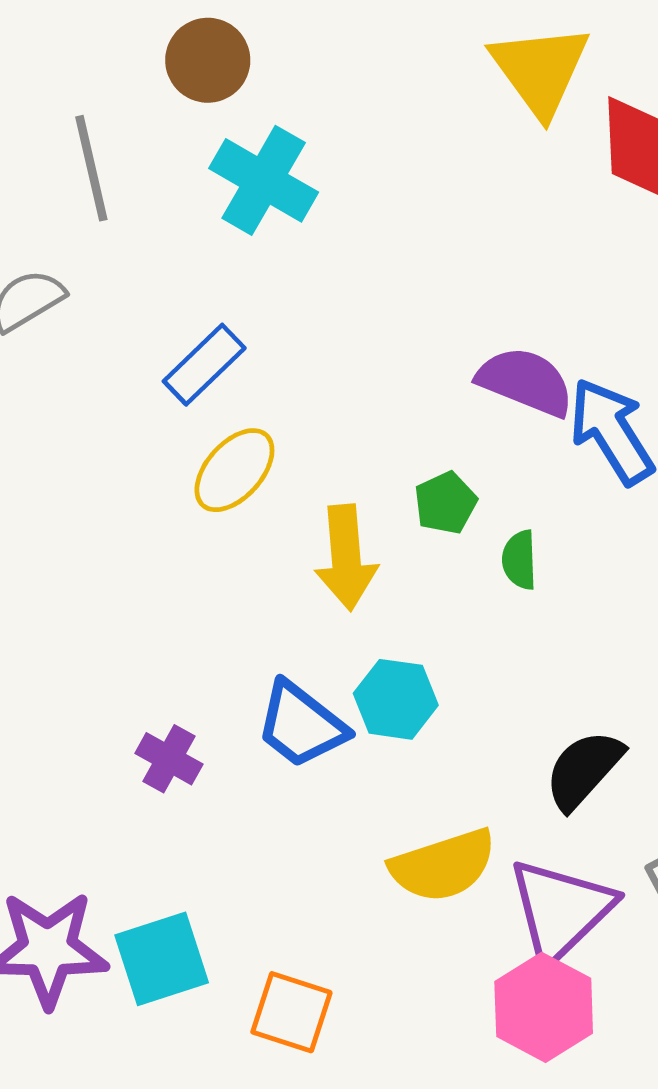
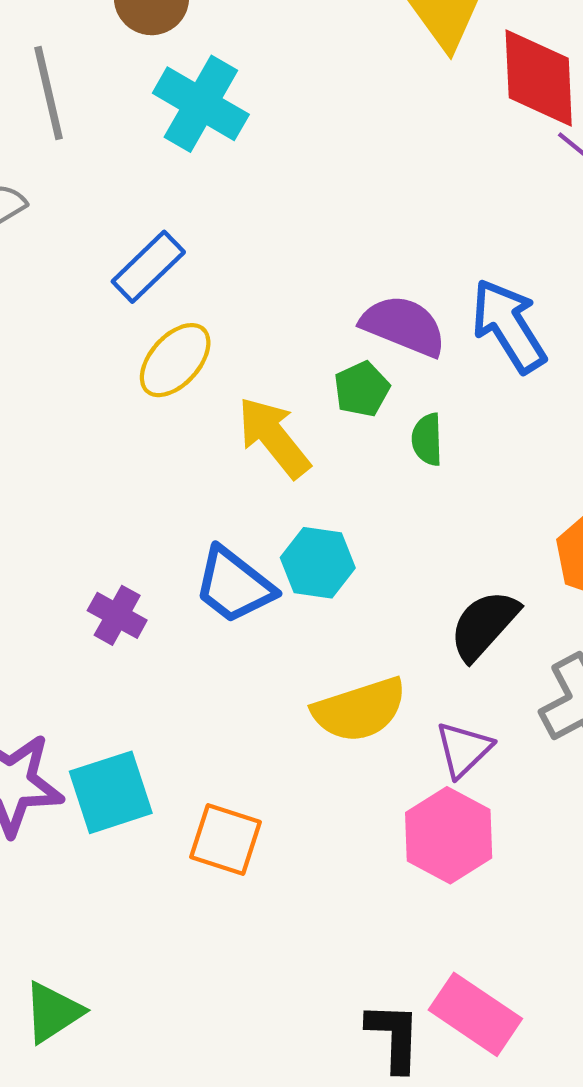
purple semicircle: (526, 382) -> (404, 326), moved
yellow arrow: (346, 557) -> (274, 437), turned 146
purple triangle: (561, 910) -> (464, 749), size x0.6

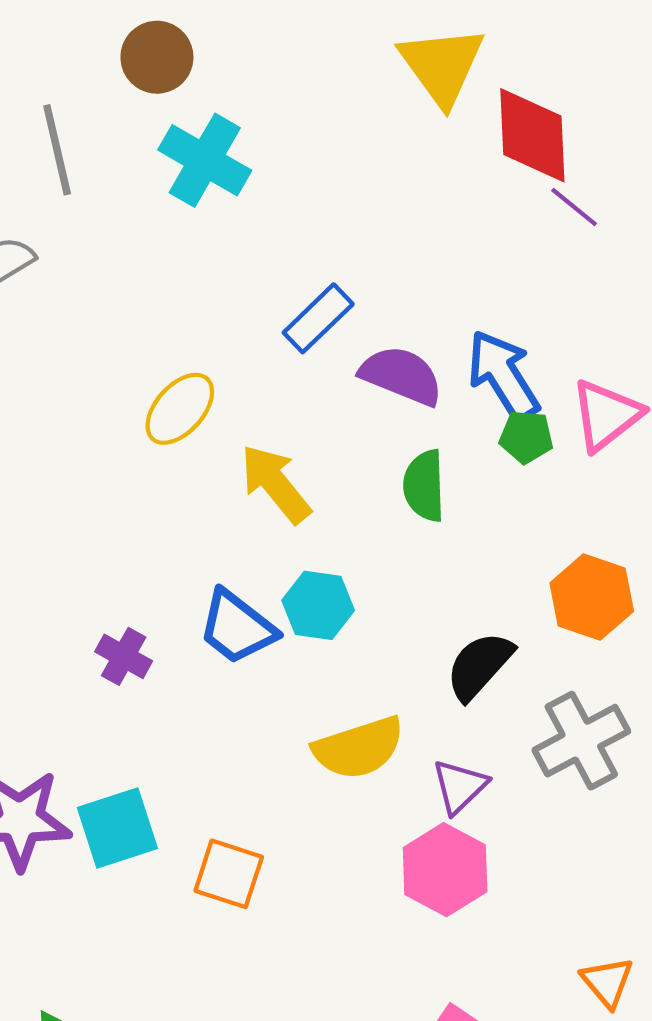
blue rectangle: (148, 267) -> (318, 318), moved
green pentagon: (362, 389) -> (526, 437), moved, turned 30
green semicircle: (427, 439) -> (424, 486), size x1.4

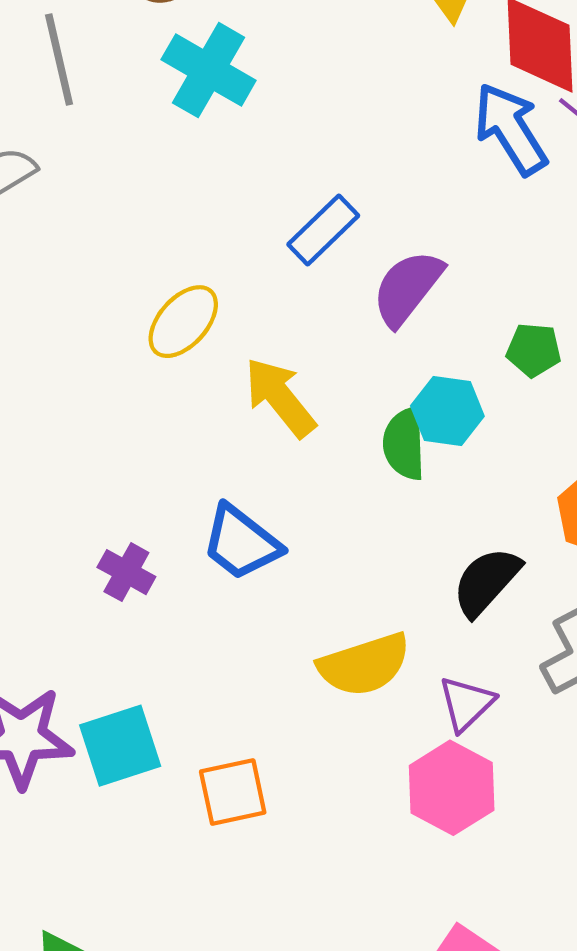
purple semicircle: (401, 376) -> (407, 288), turned -74
blue arrow: (503, 376) -> (511, 129), moved
green semicircle: (424, 486) -> (404, 444), moved
cyan hexagon: (318, 605) -> (447, 411), moved
orange square: (229, 874) -> (233, 792), turned -30

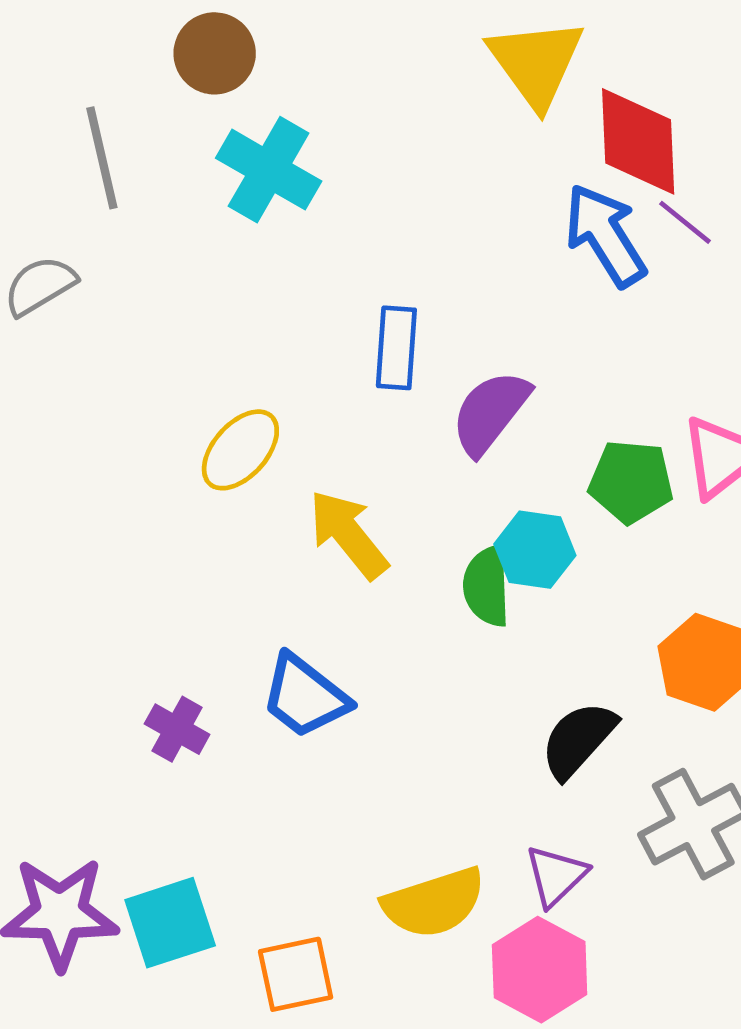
blue rectangle: (323, 230) -> (396, 348), turned -42
green pentagon: (534, 350) -> (631, 482), size x1.4
yellow semicircle: (364, 665) -> (434, 903), moved

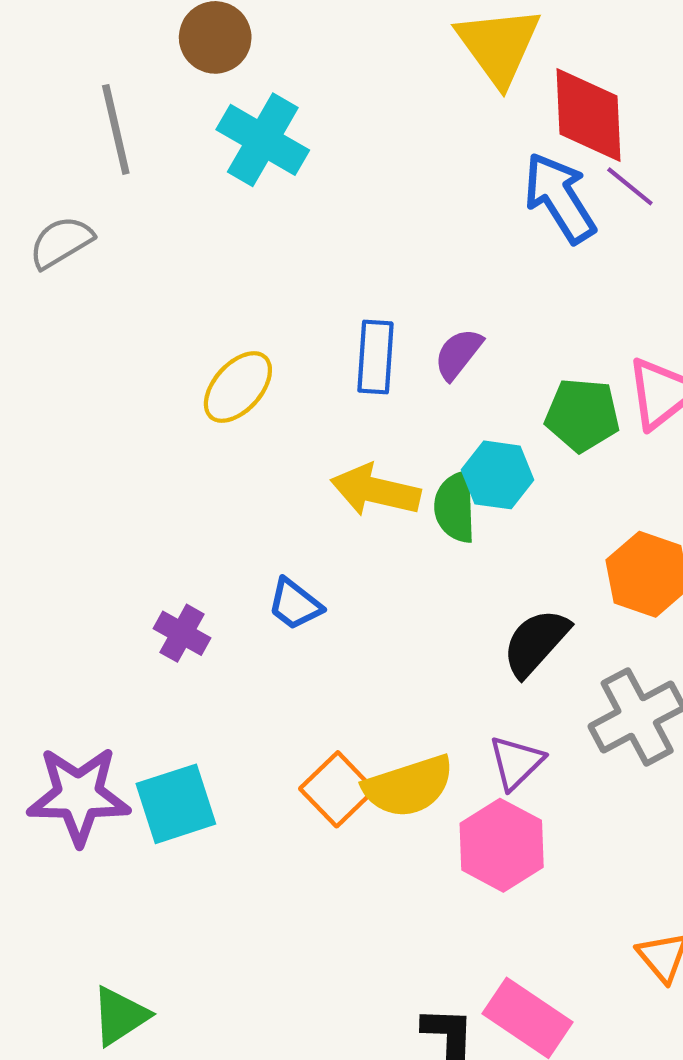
blue rectangle: (396, 348) -> (375, 357), moved
purple semicircle: (490, 412) -> (458, 354), size x0.7
yellow arrow: (348, 534) -> (375, 490), moved, turned -38
blue trapezoid: (305, 696) -> (295, 604), size x0.7
orange square: (296, 974) -> (337, 789), moved, turned -32

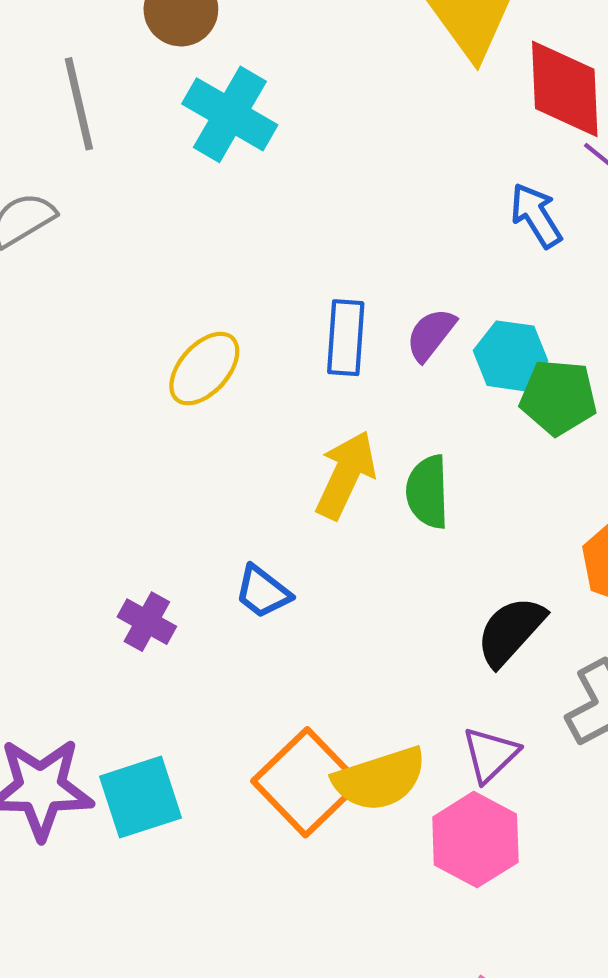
blue arrow: (560, 198) -> (536, 215), moved, size x0.7
cyan hexagon: (498, 475) -> (511, 356), moved
yellow arrow: (375, 490) -> (346, 475), turned 102
orange square: (337, 789) -> (306, 782), size x1.4

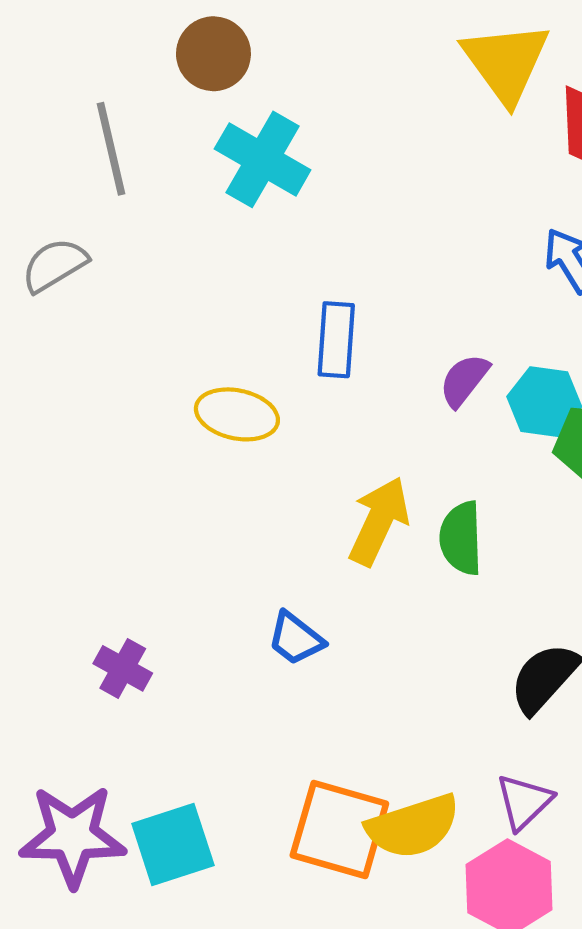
blue rectangle: (346, 338) -> (336, 340), moved
yellow ellipse: (204, 369) -> (237, 414), turned 60
purple cross: (147, 622) -> (123, 668), moved
orange square: (306, 782) -> (339, 830), turned -30

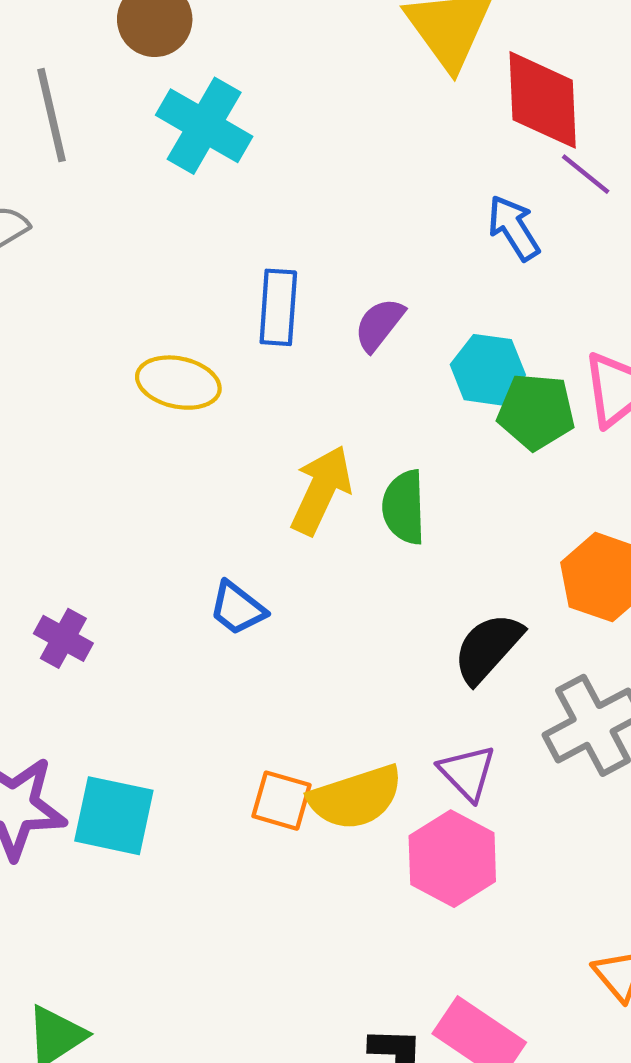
purple semicircle: (464, 380) -> (379, 325), moved
purple triangle: (524, 802) -> (467, 773), turned -30
orange square: (339, 830) -> (281, 801), size x0.6
cyan square: (173, 844) -> (114, 816), turned 30

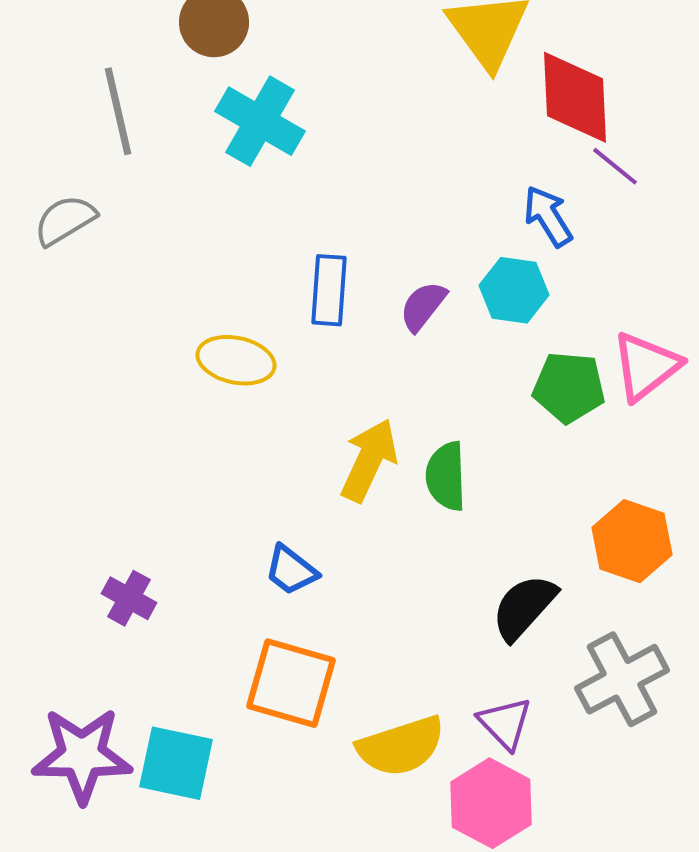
cyan hexagon: (488, 370) -> (514, 290), moved
orange square: (281, 801) -> (291, 683), moved, size x1.6

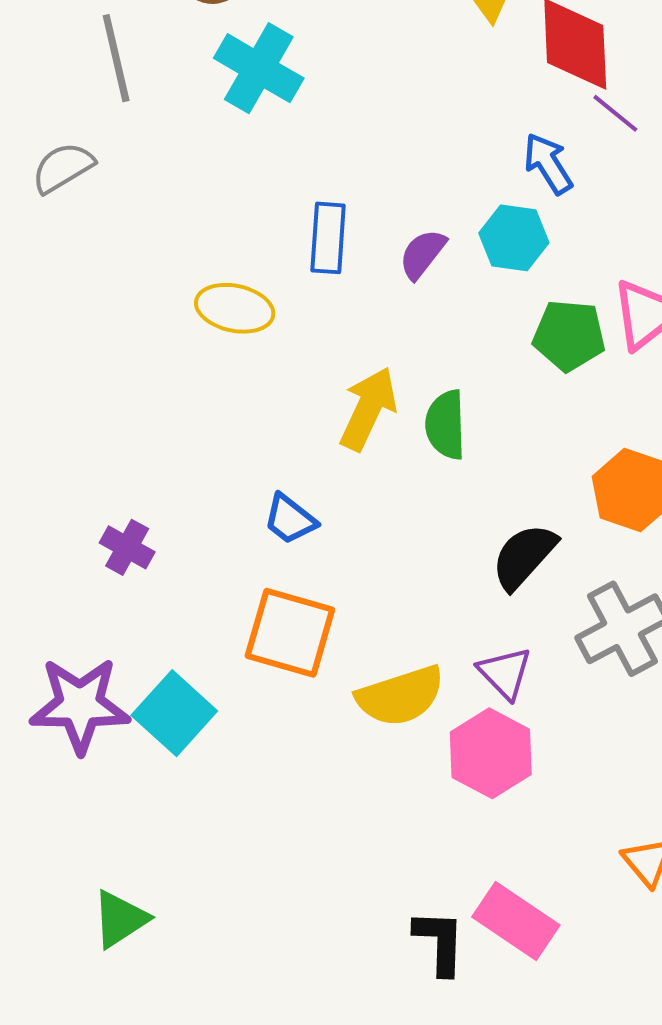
cyan square: (176, 763) -> (174, 713), turned 30

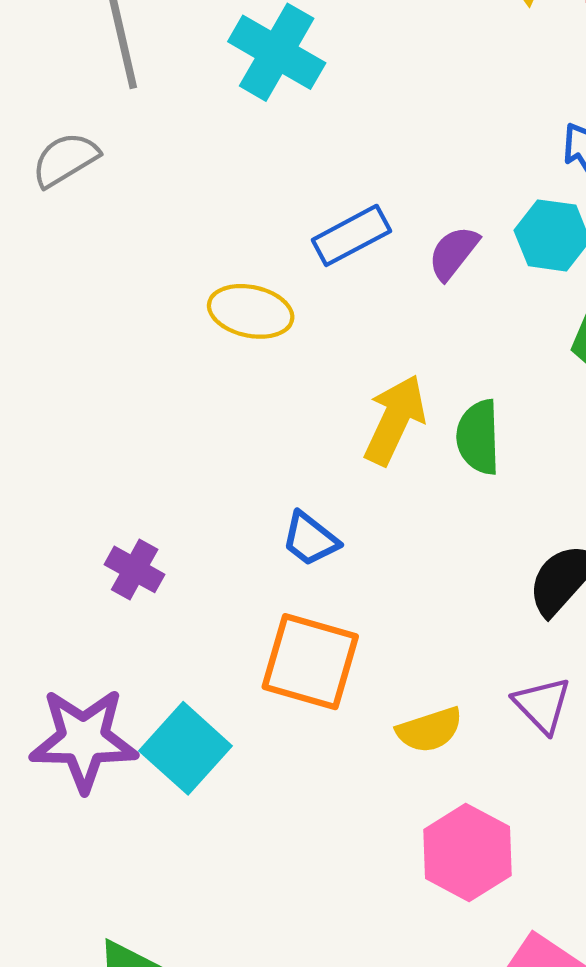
blue rectangle: (328, 238) -> (351, 235), turned 58
yellow semicircle: (400, 696) -> (430, 730), size x0.7
pink hexagon: (491, 753) -> (467, 852), moved

